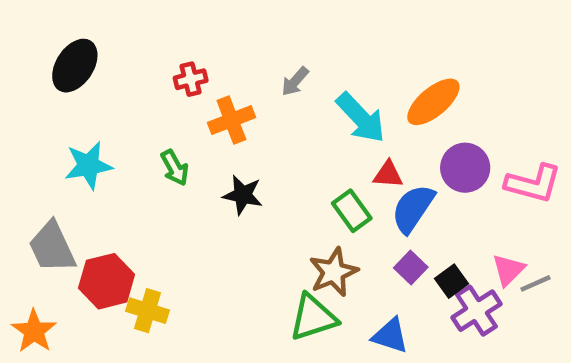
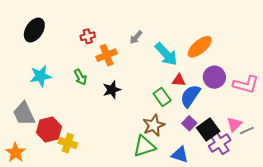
black star: (243, 195) -> (112, 90), turned -30
black square: (452, 281) -> (208, 129), size x1.5

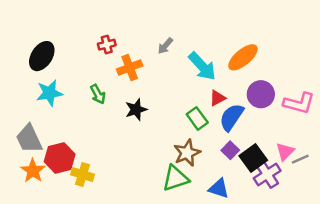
black ellipse: (34, 30) -> (42, 56), moved
red triangle: (179, 80) -> (218, 98), turned -32
orange star: (15, 153) -> (33, 171), moved

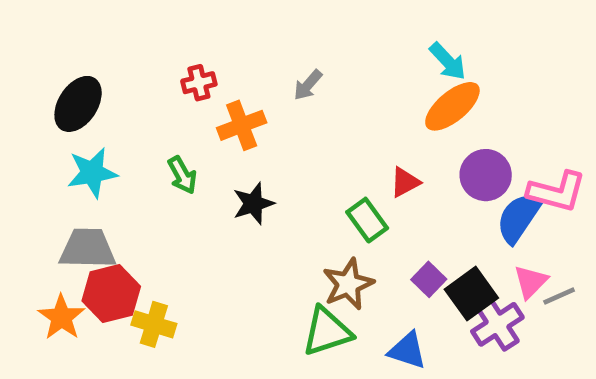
cyan arrow: (202, 66) -> (448, 61), moved, size x0.7
blue semicircle: (232, 117) -> (519, 218), moved
gray trapezoid: (29, 139) -> (87, 249), moved, turned 116

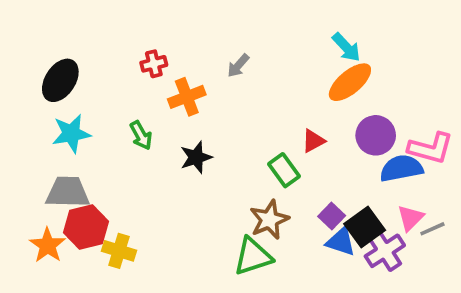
blue semicircle: (519, 218) -> (401, 168), turned 45
blue triangle: (407, 350) -> (341, 242), moved

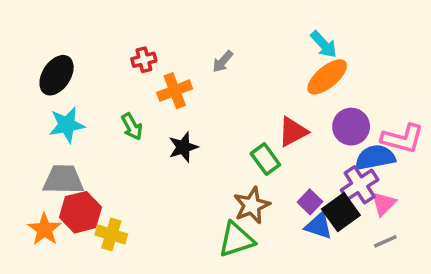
red triangle: (313, 141) -> (293, 132), size x1.4
gray line: (432, 229) -> (385, 241), moved
purple cross: (385, 251) -> (360, 185), moved

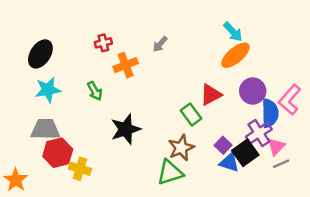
pink L-shape: (402, 139) -> (290, 100), turned 116
black star: (183, 147) -> (126, 129), moved, size x1.4
blue semicircle: (375, 157) -> (270, 113), turned 100
orange star: (45, 229) -> (16, 180), moved
gray line: (385, 241) -> (281, 164), moved

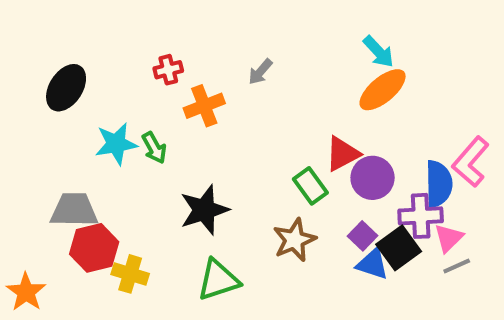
cyan star: (48, 90) -> (116, 144), moved
purple circle: (253, 91) -> (373, 178), moved
purple cross: (259, 133) -> (421, 216), turned 30
green triangle: (170, 172) -> (218, 280), moved

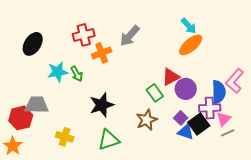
red cross: (168, 70) -> (84, 35), size x1.5
gray arrow: (260, 72) -> (130, 36), size x1.6
red hexagon: (94, 248) -> (21, 118), moved

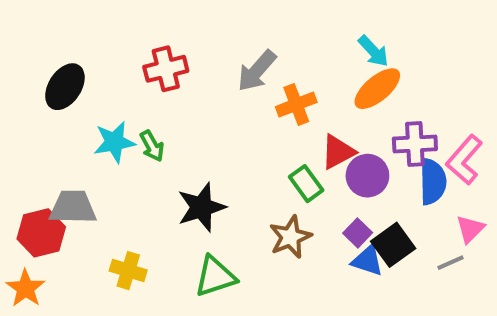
orange cross: (102, 53) -> (296, 104), moved
purple cross: (210, 108) -> (415, 144), moved
pink triangle: (224, 119) -> (470, 229), moved

